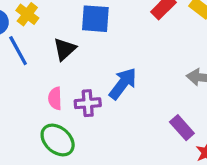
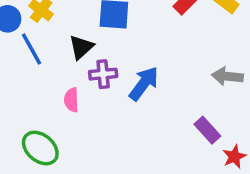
purple cross: (88, 103) -> (103, 74), moved
green ellipse: (58, 140) -> (40, 148), moved

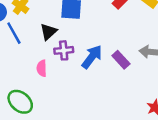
purple rectangle: (207, 130) -> (121, 60), moved

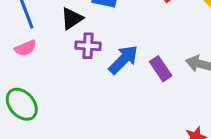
pink semicircle: (42, 68) -> (25, 48), moved, turned -119

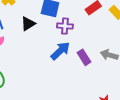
purple cross: (88, 46) -> (65, 26), moved

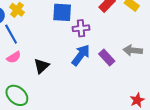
black triangle: (28, 24) -> (41, 66), moved

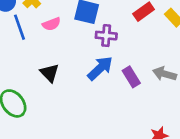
pink semicircle: (14, 57) -> (51, 24), moved
black triangle: (41, 66) -> (50, 73), turned -42

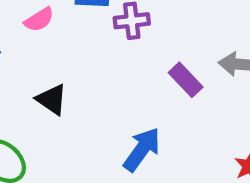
blue arrow: (100, 68) -> (142, 149), moved

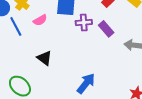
purple rectangle: (186, 80) -> (106, 29), moved

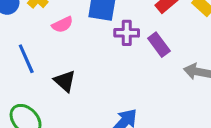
blue line: (16, 26) -> (26, 59), moved

